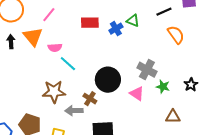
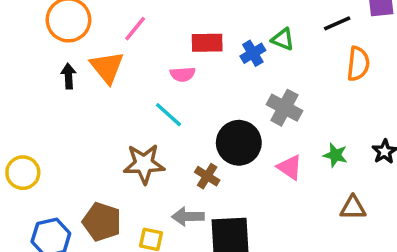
orange semicircle: (176, 35) -> (358, 64), turned 42
pink semicircle: (55, 48) -> (183, 74), moved
gray cross: (147, 70) -> (284, 108), moved
gray arrow: (74, 111) -> (188, 217), moved

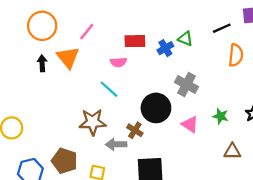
gray arrow: (188, 217) -> (116, 144), moved

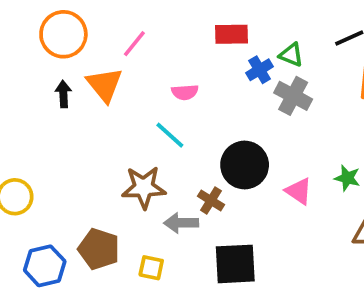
red rectangle: (135, 41) -> (232, 34), moved
gray cross: (187, 84) -> (293, 96), moved

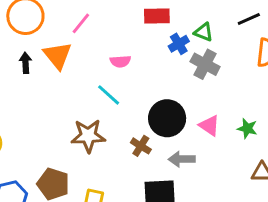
pink triangle: (299, 191) -> (209, 126), moved
gray arrow: (181, 223) -> (182, 159), moved

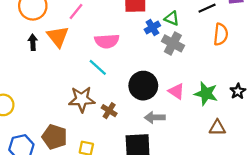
pink semicircle: (120, 61) -> (107, 41), size x1.5
green star: (247, 128) -> (206, 94), size x1.5
brown cross: (141, 146) -> (109, 111), moved

